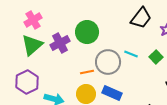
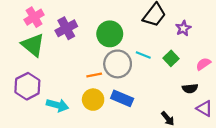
green circle: (87, 32) -> (110, 34), moved
purple cross: (60, 43) -> (66, 28), moved
green triangle: (32, 45) -> (33, 45), turned -40

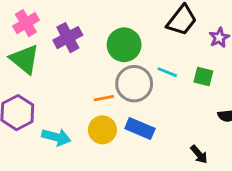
green square: (171, 58) -> (203, 76), turned -32

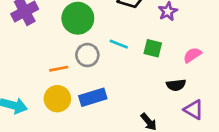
gray circle: (134, 84) -> (87, 55), size x0.7
blue rectangle: (140, 128) -> (93, 97), turned -40

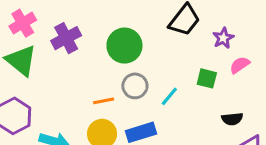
cyan line: (119, 44) -> (169, 96), moved, turned -72
pink semicircle: (192, 55) -> (240, 65), moved

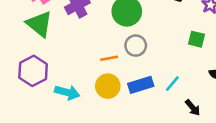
cyan line: (169, 96) -> (172, 84), moved

